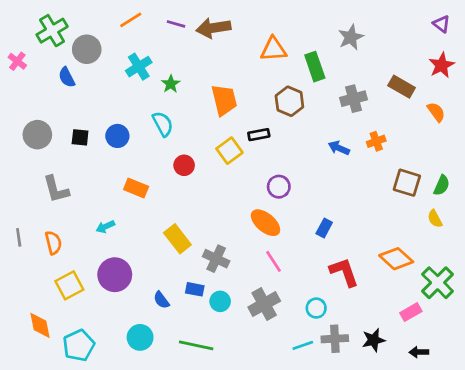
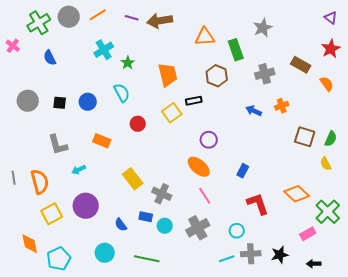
gray circle: (87, 49) -> (69, 17), moved
gray L-shape: (56, 189) -> (58, 145), moved
orange semicircle: (53, 243) -> (40, 182), size x1.4

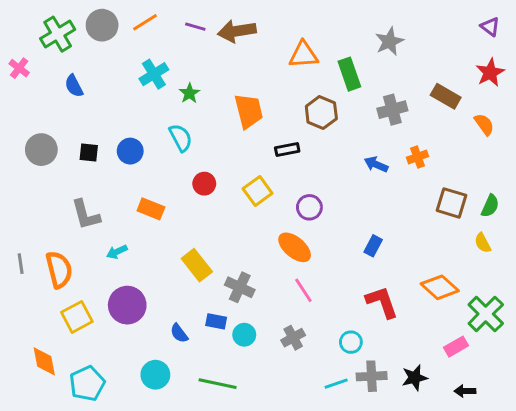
yellow square: (172, 113) -> (258, 191), moved
blue rectangle: (243, 171) -> (373, 246), moved
gray cross: (198, 228) -> (293, 338), size x0.7

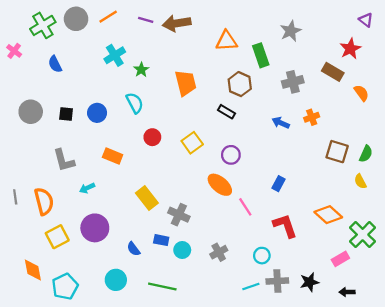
red star: (490, 73) -> (350, 49), moved
black rectangle: (287, 150) -> (226, 112), moved, turned 42
pink line: (303, 290) -> (245, 207), moved

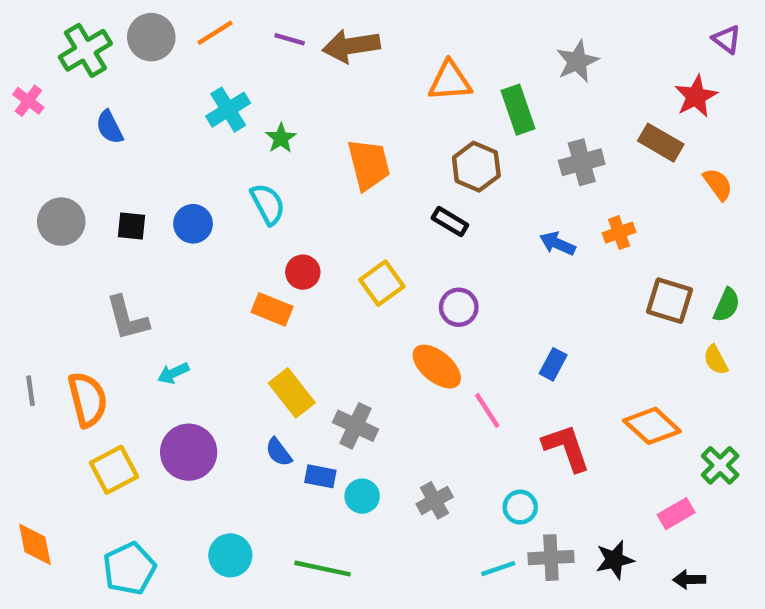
orange rectangle: (113, 156) -> (272, 309), moved
green cross: (363, 235) -> (720, 465), size x0.7
blue semicircle: (134, 249) -> (279, 452), moved
orange diamond: (33, 270) -> (35, 544), moved

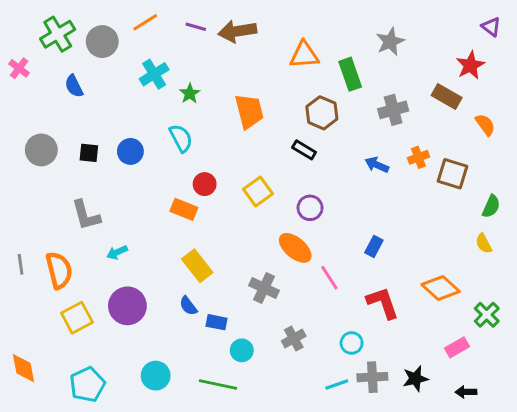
gray circle: (151, 37) -> (102, 42), moved
brown square: (670, 301) -> (453, 174), moved
gray cross: (356, 426) -> (264, 288), moved
cyan circle: (362, 496) -> (242, 350), moved

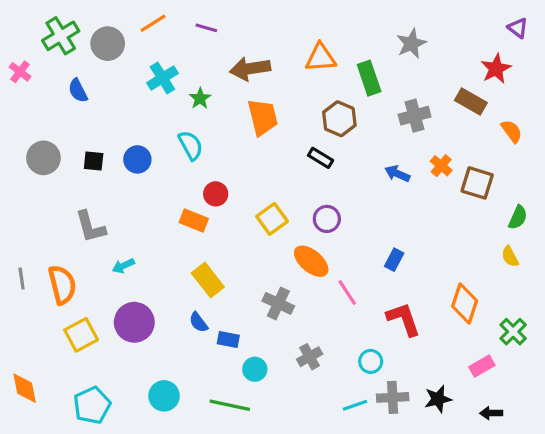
brown arrow: (237, 31) -> (250, 69), moved
orange cross: (418, 157) -> (441, 166), turned -30
yellow square: (258, 192) -> (272, 219), moved
orange diamond: (441, 288) -> (465, 303), turned 66

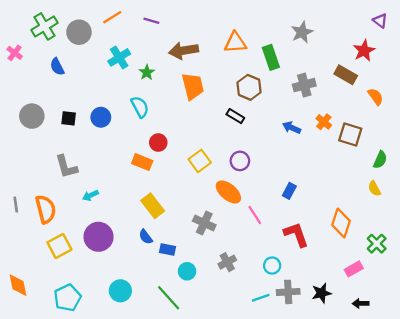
green line: (230, 405) -> (169, 298), turned 36

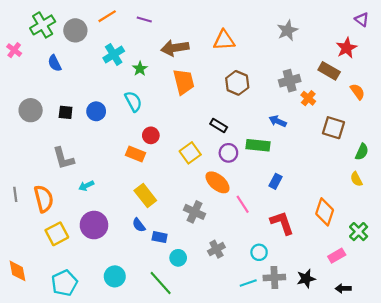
green rectangle: (271, 57) -> (258, 145), moved, turned -65
black rectangle: (235, 116) -> (219, 126), moved
orange cross: (324, 122) -> (308, 98), moved

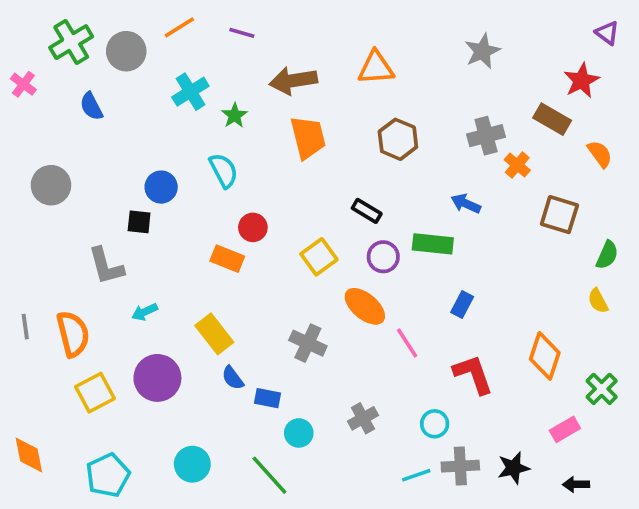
black square: (66, 112) -> (139, 222), moved
yellow rectangle: (145, 195) -> (214, 334), moved
gray cross: (195, 212) -> (308, 343), moved

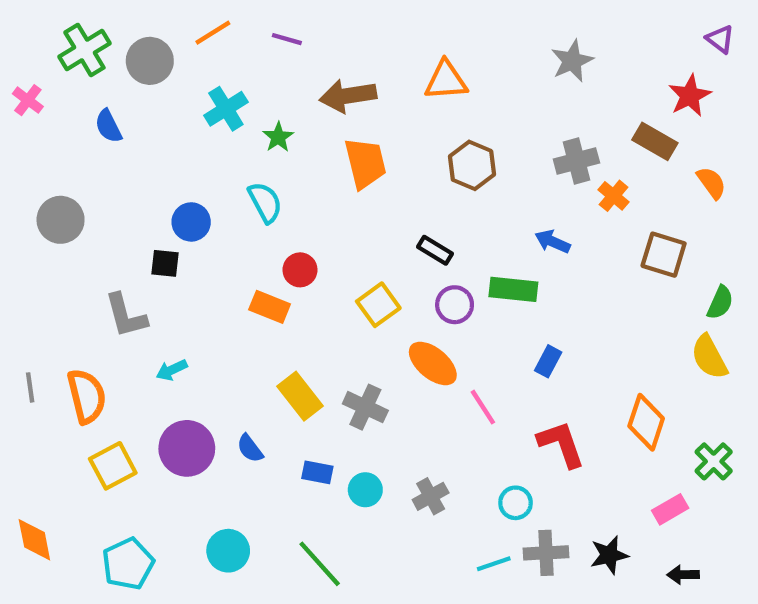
yellow semicircle: (598, 301) -> (709, 357), size x1.5
yellow rectangle: (214, 334) -> (300, 396), moved
blue semicircle: (233, 378) -> (250, 448), moved
cyan circle: (299, 433) -> (365, 490), moved

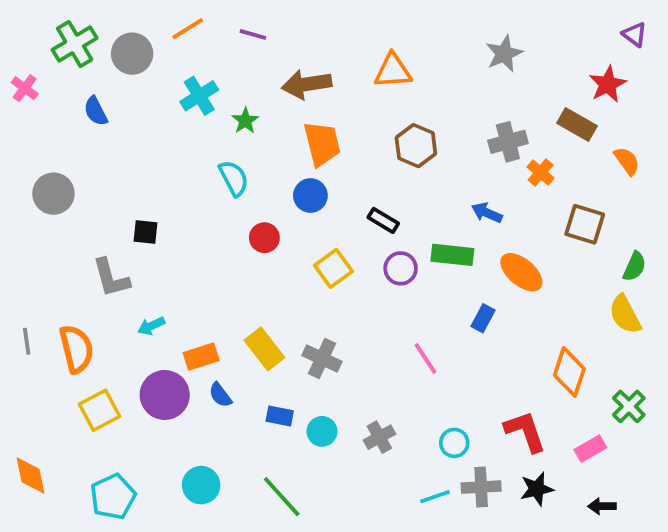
blue circle: (191, 222) -> (310, 196), moved
orange rectangle: (270, 307) -> (201, 357), moved, turned -40
orange ellipse: (433, 363) -> (521, 272), moved
red L-shape: (561, 444) -> (525, 431), moved

